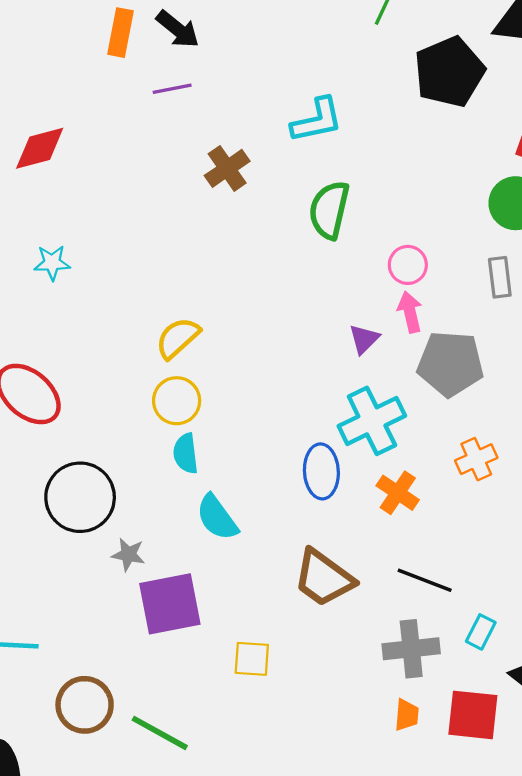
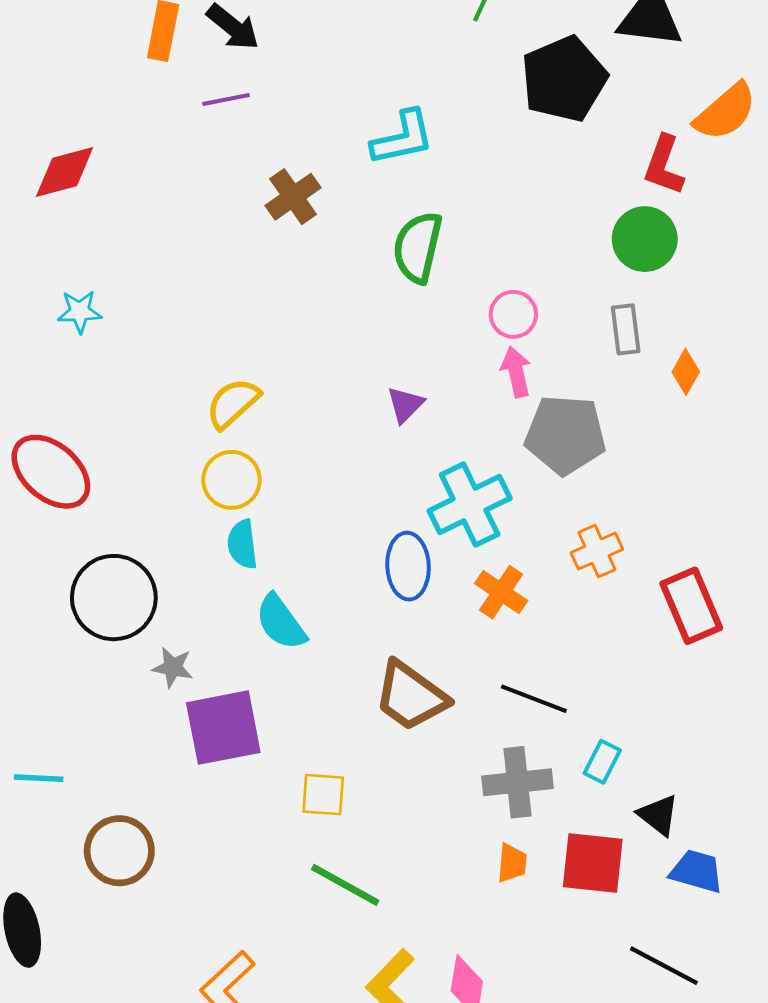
purple triangle: (364, 339) -> (405, 405), moved
green line: (160, 733) -> (345, 885), moved

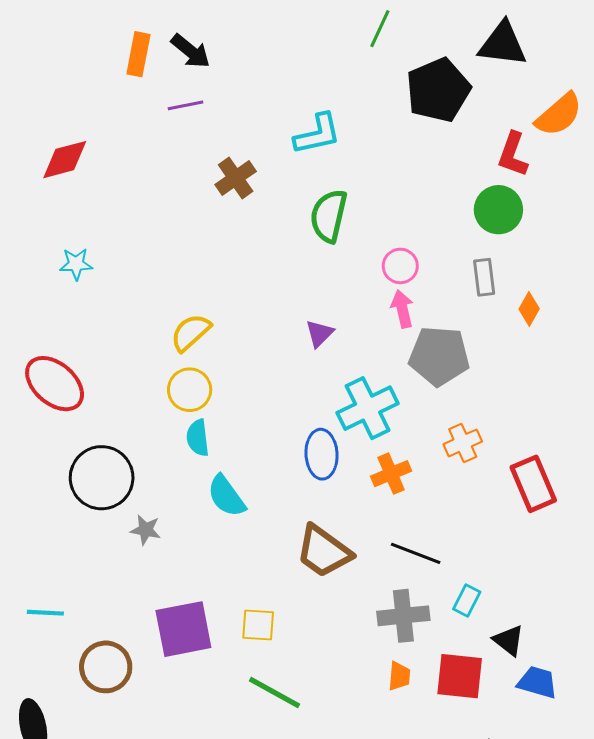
orange cross: (501, 592) -> (391, 474), turned 33
purple square: (223, 728) -> (183, 629), moved

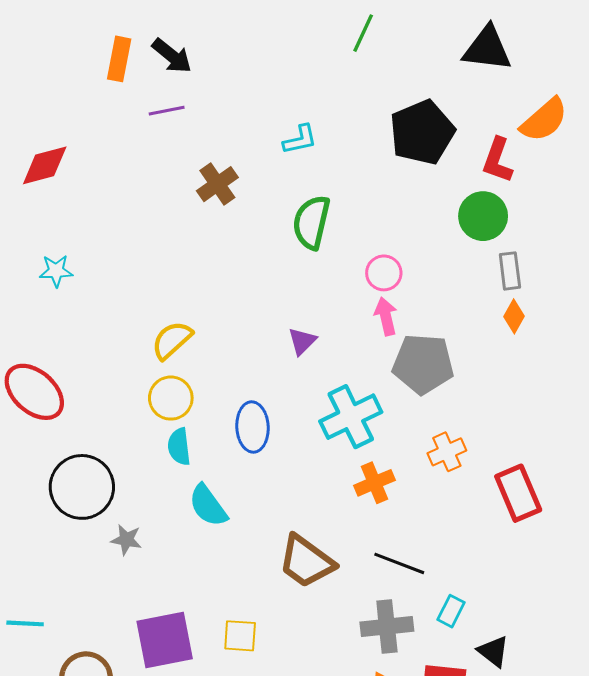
black pentagon: (438, 90) -> (422, 132), moved
cyan L-shape: (317, 134) -> (300, 140), size x0.7
gray rectangle: (484, 277) -> (510, 271), moved
blue ellipse: (322, 454) -> (252, 427), moved

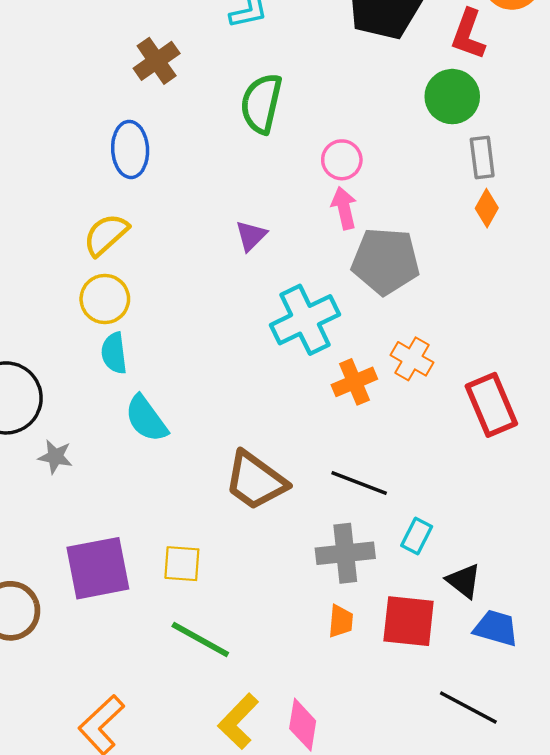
blue ellipse: (252, 427) -> (130, 149), moved
orange cross: (447, 452) -> (412, 359), turned -36
orange cross: (374, 483) -> (354, 382), moved

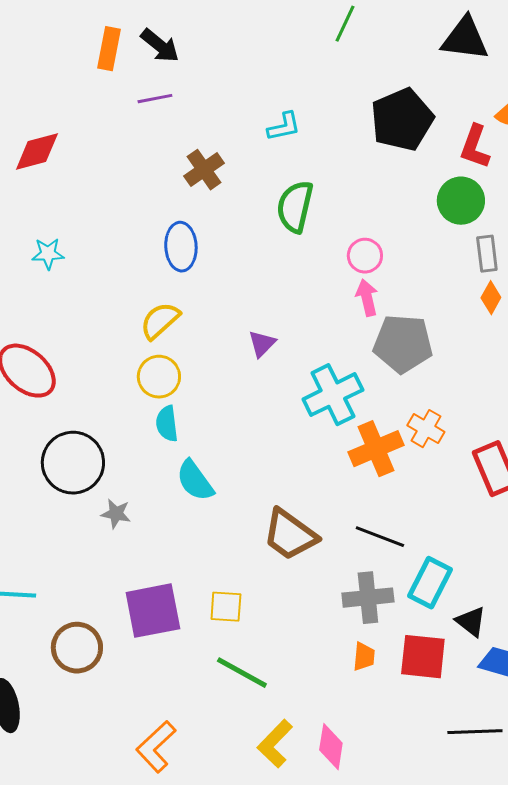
purple triangle: (251, 236) -> (262, 344), moved
orange cross: (354, 382) -> (376, 449), size x1.4
cyan rectangle: (417, 536) -> (430, 583), size x1.6
black line: (468, 707) -> (475, 732), turned -30

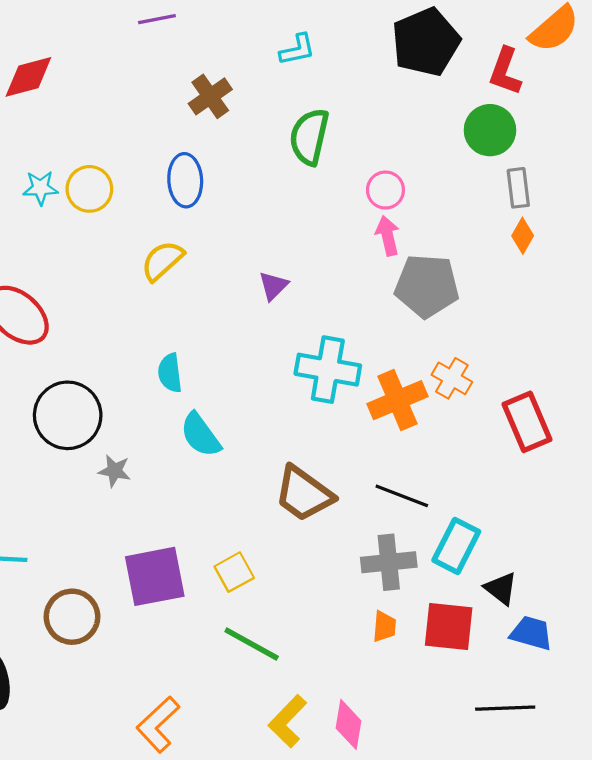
yellow circle: (159, 377) -> (89, 189), moved
cyan cross: (333, 395) -> (328, 370), moved, turned 36
yellow square: (226, 607) -> (234, 572), turned -33

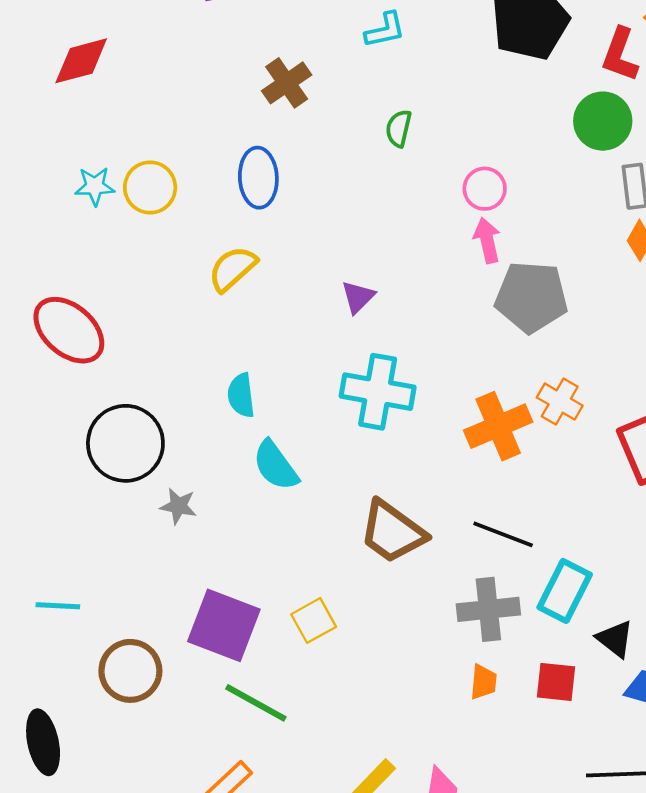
green semicircle: (309, 137) -> (399, 128), size x0.6
cyan cross: (328, 370) -> (378, 392), moved
purple square: (155, 576) -> (224, 625), turned 32
red square: (449, 627) -> (556, 682), size x0.7
green line: (252, 644) -> (256, 703), moved

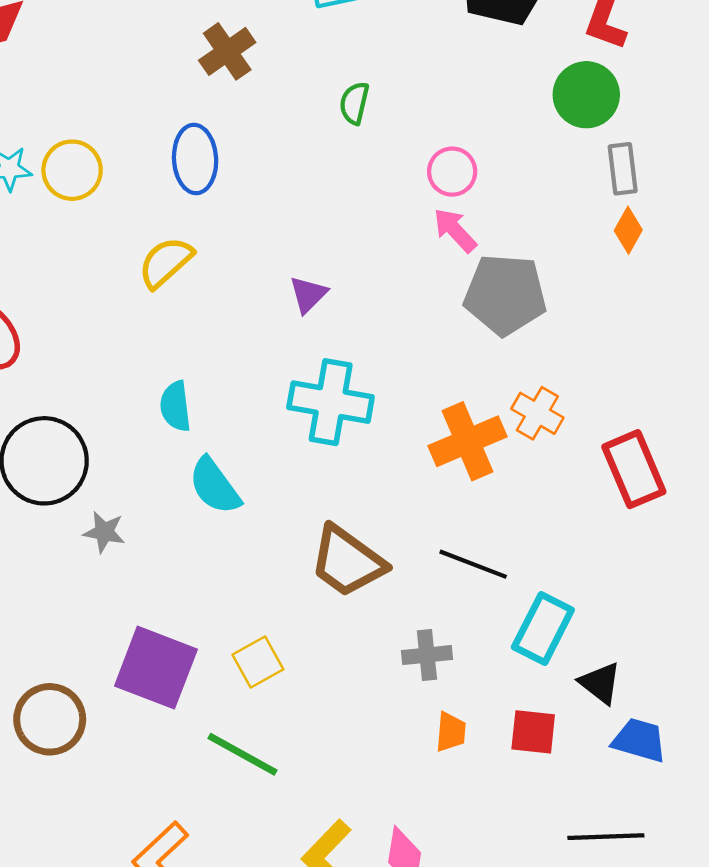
pink arrow: (487, 240) -> (455, 230), turned -30
gray cross: (488, 609) -> (427, 655), moved, size x0.7
green line: (256, 703) -> (243, 754), moved

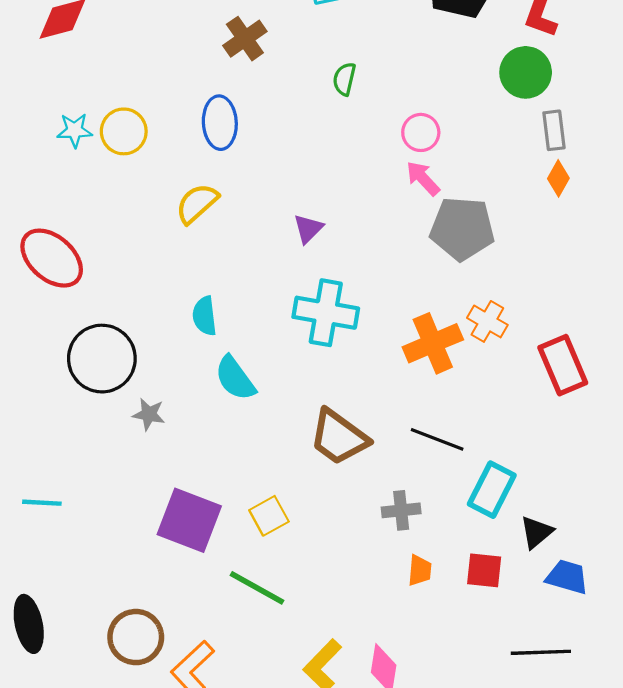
black triangle: (600, 683) -> (537, 532), turned 42
brown circle: (50, 719) -> (136, 637), moved

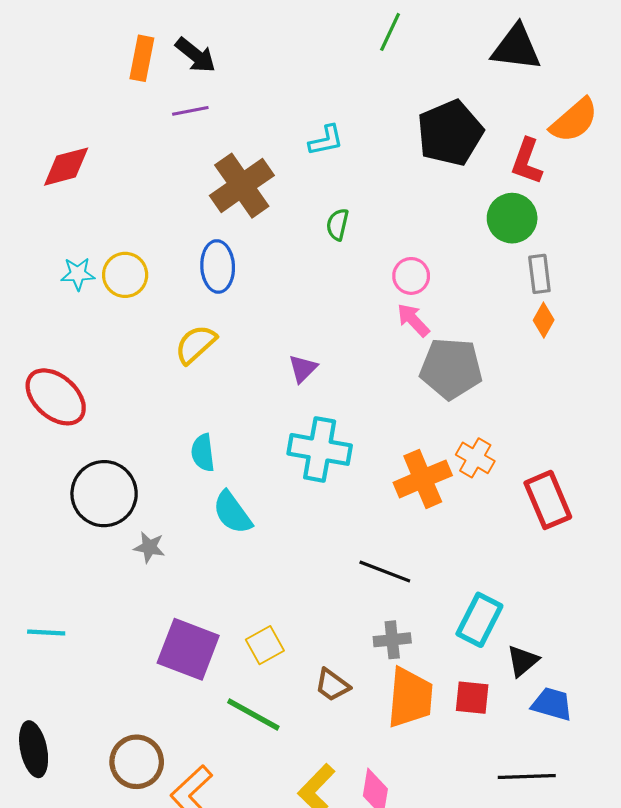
brown cross: (245, 39) -> (242, 186), size x1.5
brown trapezoid: (339, 437) -> (332, 685), moved, size x0.6
black line: (437, 439) -> (385, 571), moved
orange trapezoid: (420, 570) -> (410, 698), size x2.0

